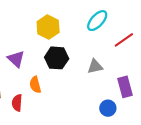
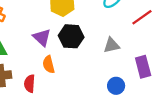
purple triangle: (16, 59) -> (42, 37), moved
blue circle: (108, 108) -> (116, 86), moved

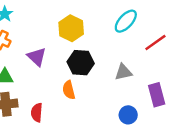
purple triangle: (42, 37) -> (37, 57), moved
orange semicircle: (49, 64) -> (69, 90), moved

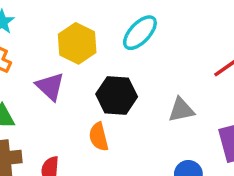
cyan ellipse: (126, 21) -> (140, 33), moved
yellow hexagon: (71, 28) -> (77, 43), moved

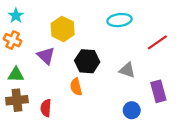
cyan ellipse: (140, 33) -> (119, 20), moved, turned 40
gray triangle: (181, 110) -> (127, 70), turned 30

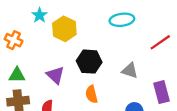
cyan star: (16, 16) -> (40, 15), moved
purple triangle: (46, 56) -> (55, 75), moved
orange semicircle: (76, 87) -> (91, 94), moved

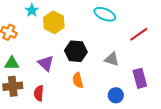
cyan ellipse: (122, 20) -> (105, 14), turned 30

